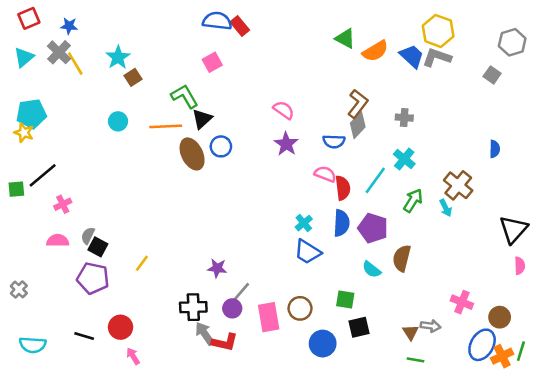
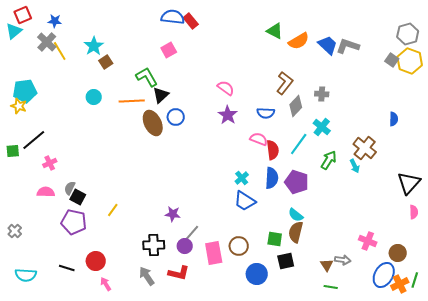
yellow hexagon: (438, 31) -> (410, 61), moved
cyan triangle: (24, 57) -> (14, 31), moved
gray diamond: (358, 125) -> (296, 106), moved
brown semicircle: (402, 258) -> (296, 232), moved
gray arrow: (205, 333) -> (147, 276), moved

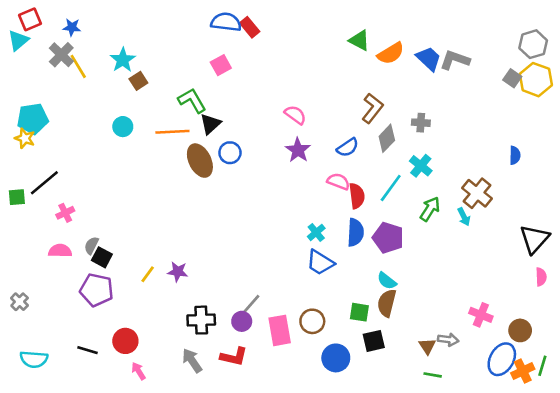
blue semicircle: (266, 113) -> (348, 147), turned -36
purple star: (173, 214) -> (178, 272), moved

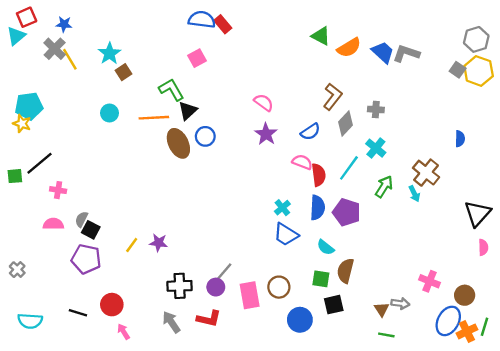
pink cross: (65, 213) -> (58, 190), turned 35
cyan semicircle: (387, 281) -> (326, 247), moved

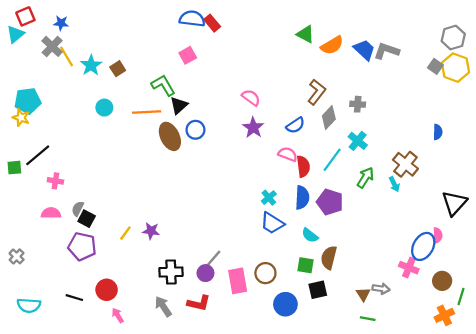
cyan star: (109, 53) -> (91, 65), moved
pink semicircle: (483, 247) -> (438, 235), moved
blue ellipse: (448, 321) -> (423, 246), moved
green line: (484, 327) -> (461, 296), moved

